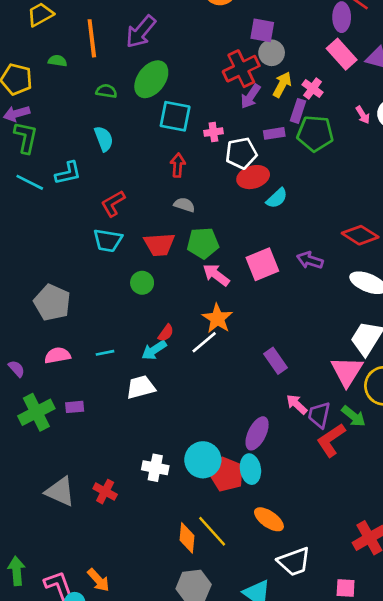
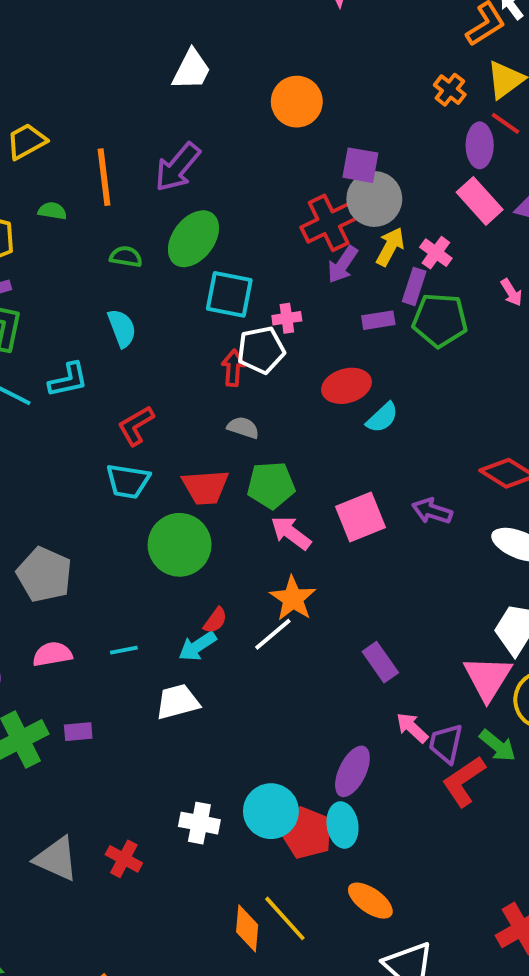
gray circle: (272, 53) -> (374, 199), size x1.4
white pentagon: (241, 153) -> (261, 350), moved
green circle: (142, 283) -> (180, 545), size x1.8

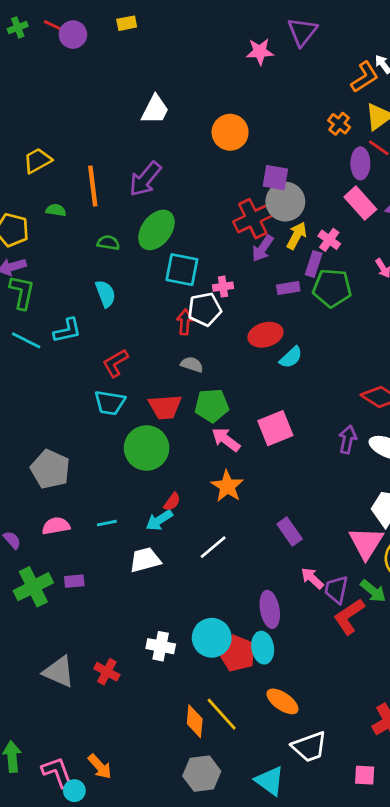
purple arrow: (432, 511) -> (348, 439), moved, turned 84
white line: (273, 634) -> (213, 547), moved
purple ellipse: (352, 771) -> (270, 609), turned -36

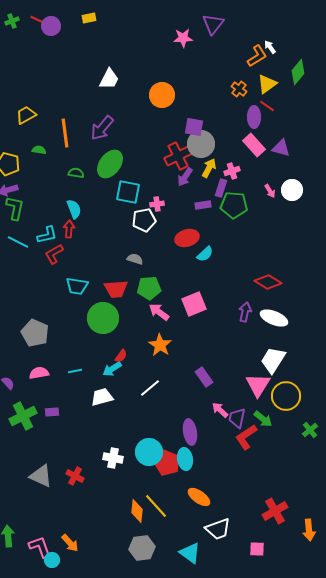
pink cross: (329, 240) -> (232, 171), turned 35
red arrow: (185, 322) -> (69, 229), moved
red L-shape: (115, 363) -> (54, 254), moved

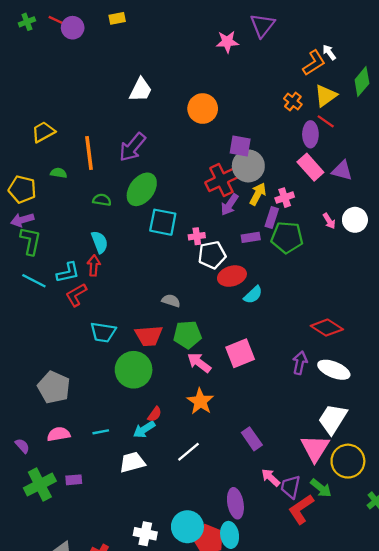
white pentagon: (144, 220) -> (212, 255), moved

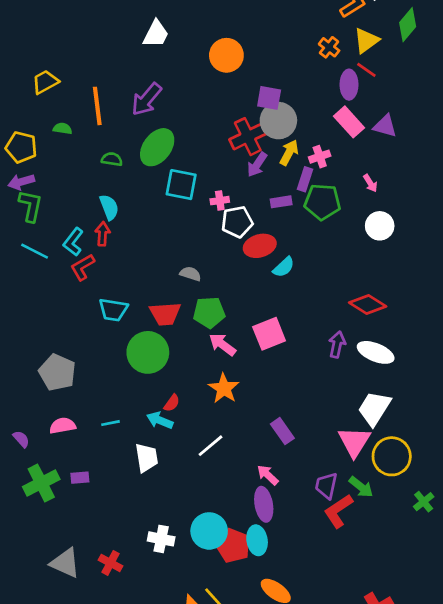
white circle: (355, 220) -> (380, 226), moved
cyan L-shape: (68, 273) -> (73, 242), turned 140
cyan arrow: (144, 429) -> (160, 420), turned 55
white trapezoid: (132, 462) -> (146, 458), turned 96
pink arrow: (271, 478) -> (268, 475), moved

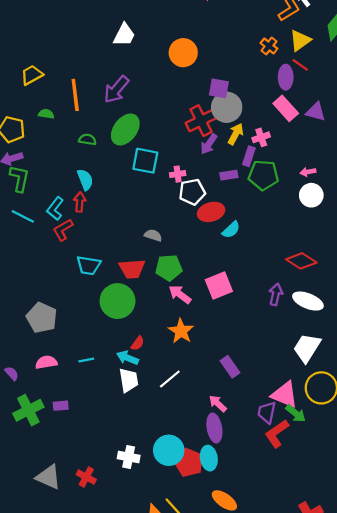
pink arrow: (370, 183) -> (308, 172), moved, turned 112
pink triangle: (354, 442) -> (285, 395), moved, turned -40
white trapezoid: (146, 458) -> (129, 380), moved

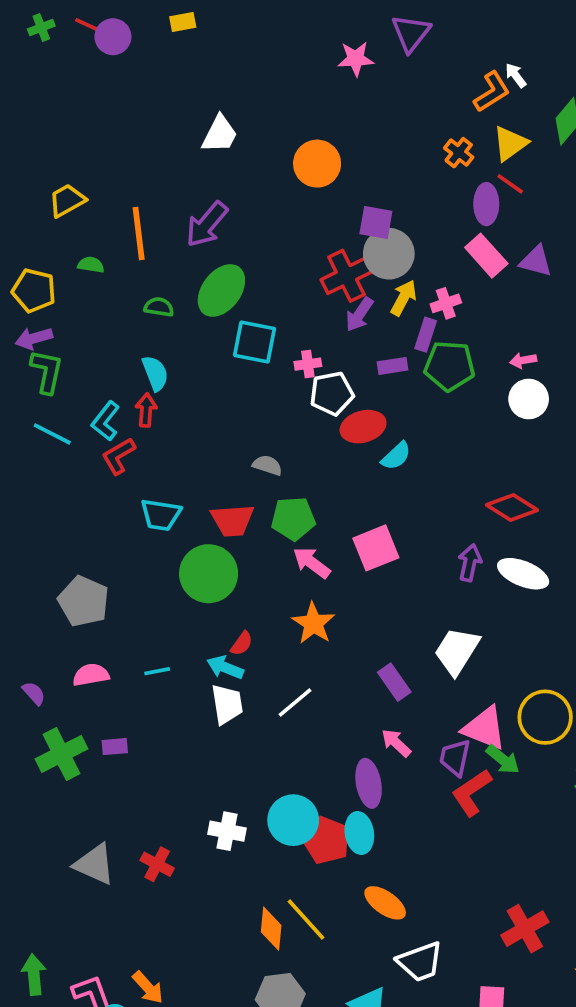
white trapezoid: (307, 348) -> (457, 651), moved
pink arrow: (218, 403) -> (396, 743), moved

